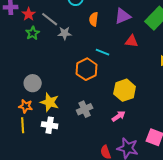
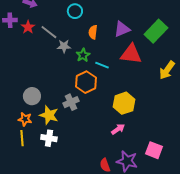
green star: (33, 33) -> (83, 55), moved
red triangle: (132, 41) -> (131, 54), size x1.6
gray cross: (85, 109) -> (71, 102), moved

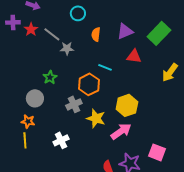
red triangle: (131, 54) -> (134, 56), size x0.7
green star: (83, 55) -> (50, 77), moved
yellow star: (49, 115) -> (96, 118), moved
pink arrow: (118, 129) -> (121, 131), size x1.5
white cross: (49, 138) -> (61, 140), moved, turned -35

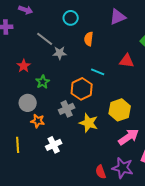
red star: (31, 29) -> (24, 66), moved
purple triangle: (125, 31) -> (118, 17), moved
orange star: (28, 121) -> (38, 121), moved
pink arrow: (121, 131) -> (129, 137), moved

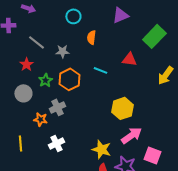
gray line: (45, 39) -> (36, 42), moved
orange hexagon: (82, 89) -> (69, 79), moved
gray circle: (28, 103) -> (23, 93), moved
gray cross: (67, 109) -> (57, 107), moved
yellow star: (89, 123) -> (101, 149), moved

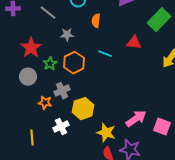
gray line: (36, 42) -> (48, 13), moved
red star: (26, 64) -> (31, 48), size x1.5
yellow hexagon: (122, 108) -> (83, 109), moved
yellow line: (20, 143) -> (32, 138), moved
pink square: (152, 155) -> (162, 127), moved

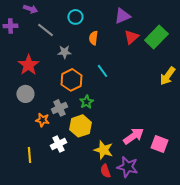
red triangle: (134, 43) -> (131, 37), moved, turned -49
cyan line: (105, 54) -> (102, 71), turned 32
green star: (50, 64) -> (86, 102), moved

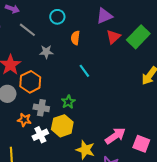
orange hexagon: (71, 80) -> (30, 82), moved
gray cross: (59, 108) -> (41, 108), turned 35
white cross: (58, 144) -> (40, 135), moved

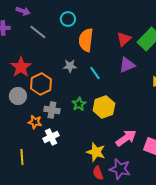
purple triangle: (104, 16) -> (127, 65), moved
orange semicircle: (75, 38) -> (86, 40), size x1.6
gray star: (46, 52) -> (70, 66), moved
yellow hexagon: (62, 126) -> (104, 107), moved

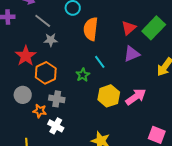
gray star: (70, 66) -> (51, 40), moved
gray circle: (18, 96) -> (23, 95), moved
green star: (79, 104) -> (83, 75), moved
white cross: (51, 137) -> (56, 126), turned -35
pink arrow: (126, 138) -> (136, 97), moved

